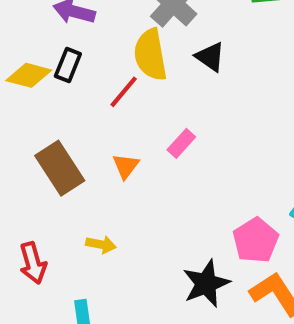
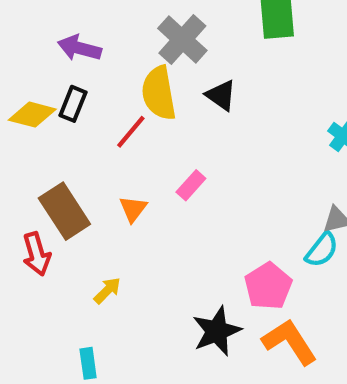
yellow arrow: (101, 244) -> (107, 290), turned -56
red arrow: (33, 263) -> (37, 254), moved

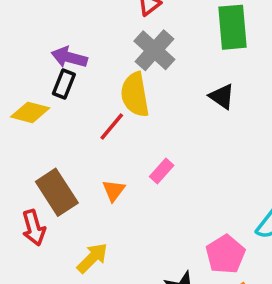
black triangle: (221, 95) -> (222, 96), moved
black rectangle: (73, 104) -> (64, 84), moved
yellow arrow: (107, 290) -> (92, 258), size x1.4

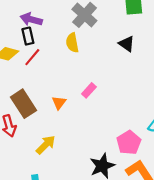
black rectangle: (64, 84) -> (28, 36), turned -35
yellow semicircle: (135, 95) -> (72, 43), size x0.7
red line: (112, 127) -> (32, 57), moved

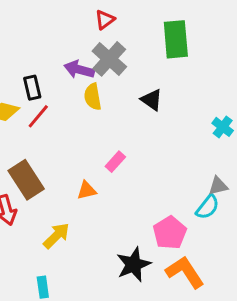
purple arrow: (31, 19) -> (79, 70), moved
black triangle: (127, 44) -> (152, 100), moved
orange triangle: (59, 103) -> (87, 190), moved, turned 40

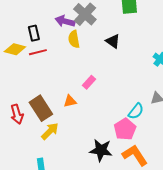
red line: (38, 116) -> (38, 52), turned 36
brown rectangle: (26, 180) -> (41, 108), moved
cyan semicircle: (208, 207) -> (136, 111), moved
black star: (133, 264) -> (101, 150), turned 30

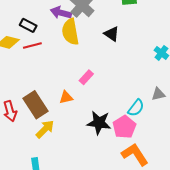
black rectangle: (34, 33) -> (28, 25), turned -49
yellow semicircle: (74, 39) -> (70, 32), size x1.4
black star: (101, 150) -> (99, 123), moved

